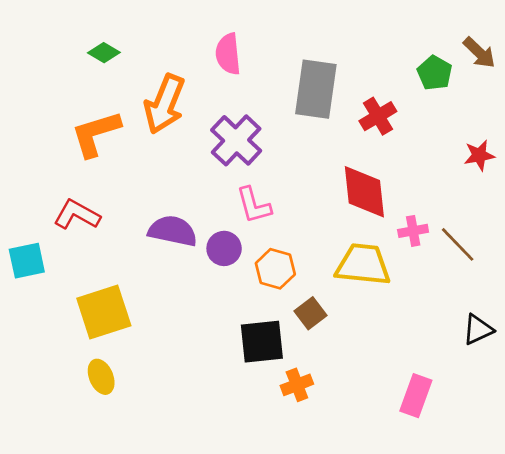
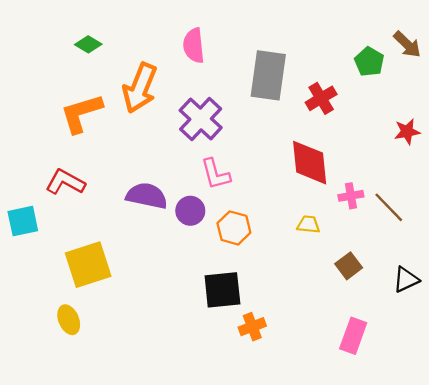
yellow trapezoid: (363, 265) -> (308, 225), size x0.5
brown square: (310, 313) -> (349, 266), moved
yellow ellipse: (101, 377) -> (69, 320), moved

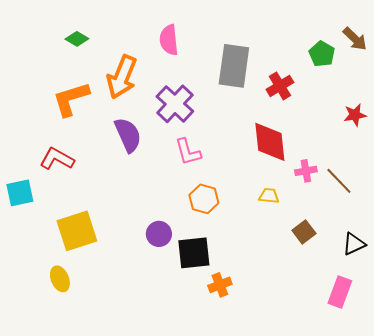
purple semicircle: (147, 196) -> (128, 135), moved, turned 54
purple circle: (190, 211) -> (159, 234), moved
pink rectangle: (353, 336) -> (340, 292), moved

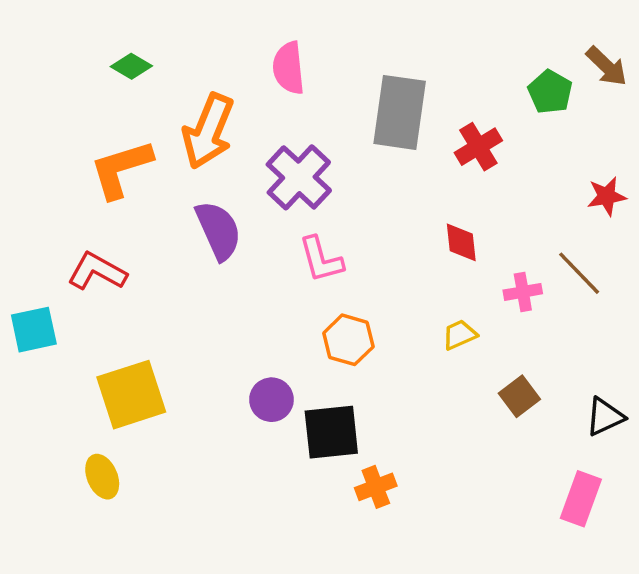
red diamond: (270, 142) -> (461, 242), size x0.6
brown line: (339, 181) -> (579, 273), moved
yellow trapezoid: (269, 196) -> (460, 335), turned -30

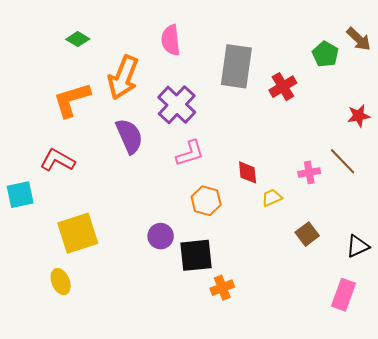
red diamond: (461, 242) -> (248, 172), moved
pink L-shape: (321, 259) -> (190, 153), turned -92

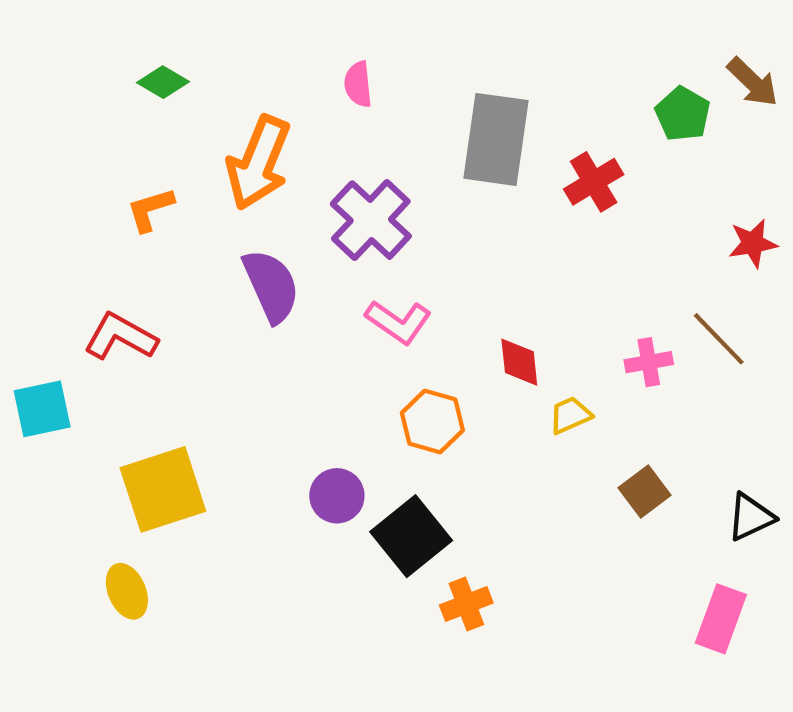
pink semicircle: (171, 40) -> (358, 84), size x0.7
orange L-shape: (72, 100) -> (150, 209), size x0.6
pink L-shape: (190, 153) -> (398, 322), turned 52
black square: (196, 255) -> (411, 536), turned -33

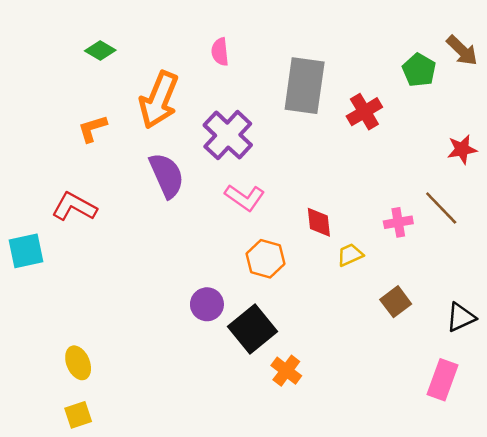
yellow square: (163, 489) -> (78, 415), moved, size x0.5
orange cross: (466, 604) -> (286, 371), turned -32

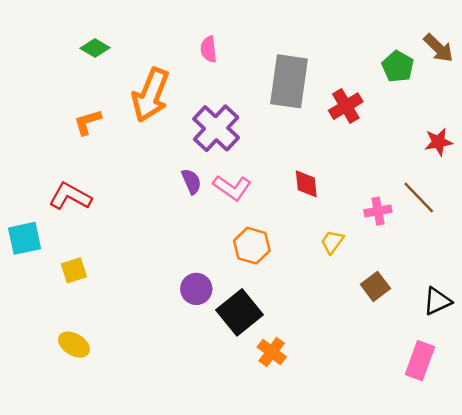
purple semicircle: (167, 175) -> (191, 181), moved, size x0.6
red diamond: (319, 222) -> (306, 184), moved
yellow trapezoid: (350, 255) -> (332, 242), turned -30
yellow ellipse: (78, 363) -> (74, 345), turned -36
yellow square: (78, 415) -> (74, 270), moved

